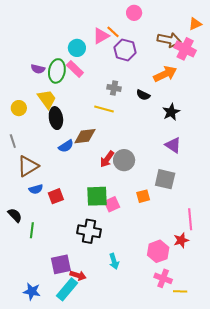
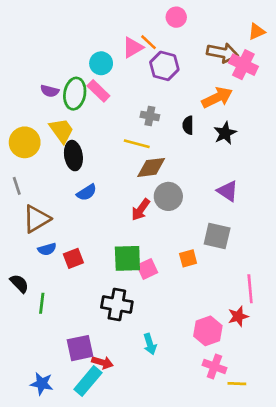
black semicircle: (143, 95) -> (188, 125), turned 64
yellow circle: (19, 108) -> (25, 142), size x1.5
black star: (171, 112) -> (225, 133), moved
brown diamond: (85, 136) -> (151, 167), moved
gray circle: (124, 160) -> (168, 196), moved

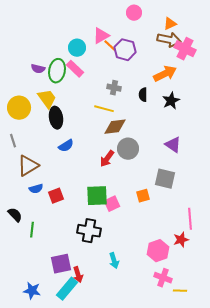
orange triangle: (257, 32) -> (170, 24), moved
orange line: (149, 42) -> (110, 46), moved
red arrow: (102, 363) -> (78, 275), turned 56

